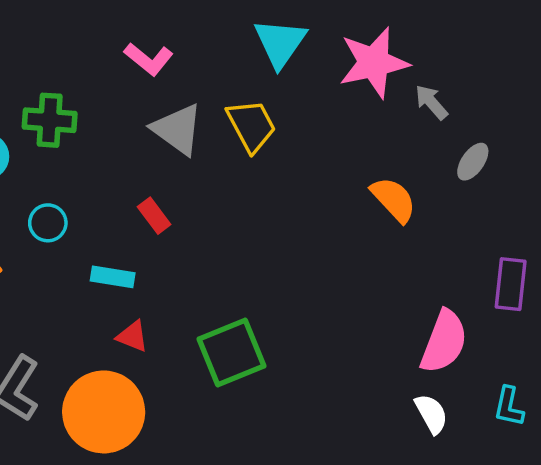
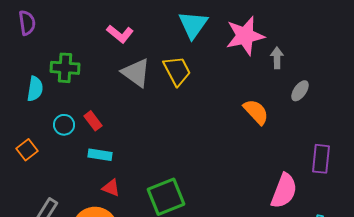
gray arrow: (431, 102) -> (277, 58), turned 40
red rectangle: (154, 216) -> (93, 121), moved

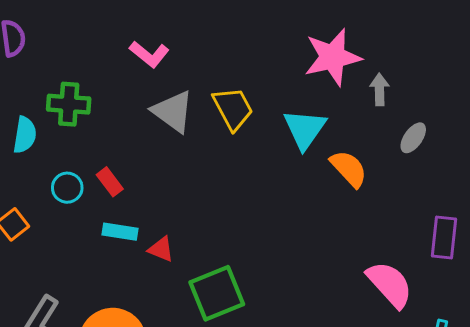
cyan triangle: (193, 25) -> (305, 129), moved
red triangle: (111, 188) -> (161, 249), moved
pink semicircle: (284, 191) -> (390, 284), turned -63

